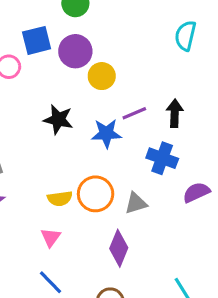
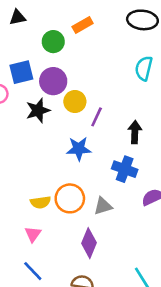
purple line: (134, 113) -> (97, 117), moved, turned -42
black star: (58, 119) -> (38, 110), moved, turned -30

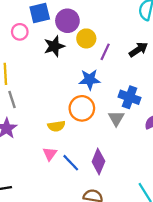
black arrow: (135, 132) -> (138, 50), moved, turned 54
orange circle: (70, 198) -> (82, 108), moved
gray triangle: (103, 206) -> (116, 118), moved, turned -42
blue line: (33, 271) -> (71, 163), moved

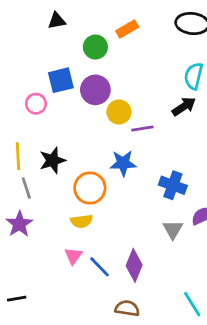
black star: (54, 46) -> (53, 160), moved
black arrow: (138, 50) -> (184, 106), moved
purple line: (105, 52) -> (142, 129), turned 56
orange circle: (82, 108) -> (90, 188), moved
gray triangle: (116, 118) -> (173, 229), moved

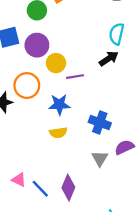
orange circle: (90, 188) -> (27, 86), moved
yellow semicircle: (82, 221) -> (58, 133), moved
pink triangle: (73, 256) -> (19, 180), turned -40

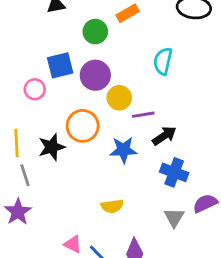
cyan semicircle: (117, 34) -> (163, 61), moved
black arrow: (109, 59) -> (164, 136), moved
yellow semicircle: (58, 133) -> (112, 206), moved

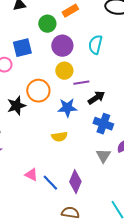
purple circle: (95, 75) -> (62, 46), moved
yellow semicircle: (112, 206) -> (59, 137), moved

